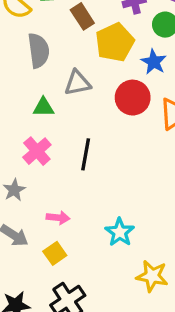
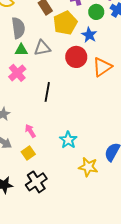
green triangle: (43, 107) -> (21, 50), moved
pink cross: (37, 151) -> (17, 73), moved
pink arrow: (58, 218) -> (30, 131), turned -128

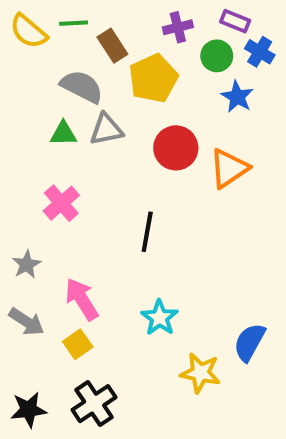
gray semicircle: (18, 28) -> (82, 87), moved, turned -55
blue star: (89, 35) -> (237, 97), moved
pink cross: (17, 73) -> (61, 203), moved
black line: (47, 92) -> (147, 232), moved
pink arrow: (30, 131) -> (82, 299), size x1.5

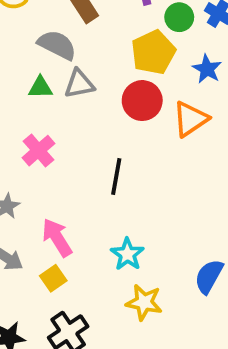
yellow pentagon: (153, 78) -> (153, 52), moved
blue star: (237, 97) -> (207, 69), moved
yellow star: (200, 373) -> (144, 302), moved

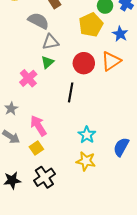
green triangle: (40, 88) -> (47, 62), moved, turned -40
red circle: (142, 101) -> (84, 63), moved
cyan star: (127, 254) -> (87, 135), moved

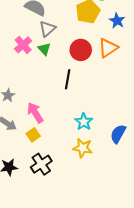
gray triangle: (51, 42) -> (47, 29), turned -30
green triangle: (47, 62) -> (44, 49), turned -32
pink cross: (28, 78) -> (23, 45), moved

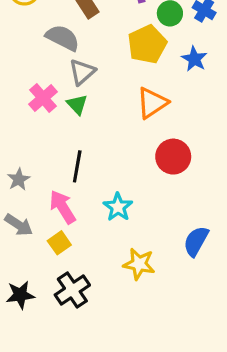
orange triangle: (108, 48) -> (152, 103), moved
red circle: (81, 50) -> (173, 157), moved
black line: (68, 79) -> (77, 166), moved
cyan star: (84, 122) -> (118, 207), moved

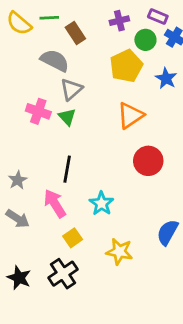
pink cross: (43, 98) -> (38, 111), turned -30
yellow square: (59, 243) -> (73, 238), moved
black star: (20, 295) -> (19, 278), turned 30

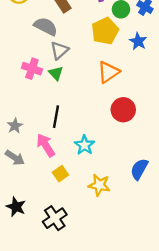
black cross: (63, 274) -> (55, 218), moved

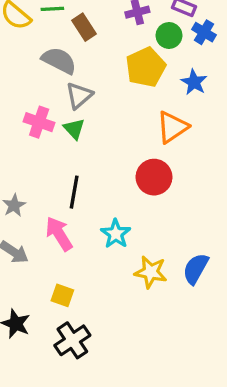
orange triangle: (108, 72) -> (172, 127), moved
red circle: (123, 110) -> (154, 177), moved
yellow square: (60, 174) -> (62, 295), moved, turned -35
yellow star: (99, 185) -> (151, 272), moved

